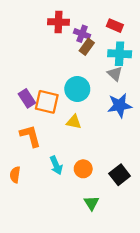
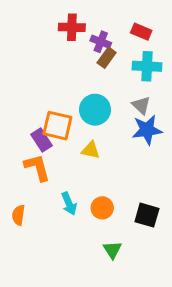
gray triangle: (115, 74) -> (141, 105), moved
purple rectangle: (27, 98) -> (42, 140), moved
black square: (120, 175) -> (147, 215), turned -36

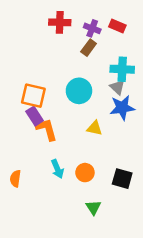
purple cross: (101, 42) -> (92, 28), moved
cyan cross: (147, 66) -> (122, 69), moved
orange square: (57, 126) -> (33, 96), moved
yellow triangle: (91, 150) -> (95, 128), moved
orange L-shape: (37, 167) -> (47, 129), moved

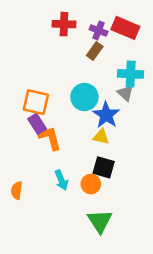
red rectangle: (117, 26) -> (125, 28), size x1.5
blue star: (122, 108) -> (106, 115), moved, turned -30
black square: (122, 179) -> (104, 167), moved
green triangle: (93, 207) -> (100, 221), size x1.5

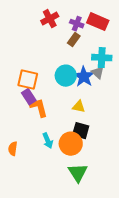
red cross: (64, 24) -> (50, 19), turned -30
blue star: (106, 115) -> (84, 77), moved
orange circle: (91, 184) -> (71, 144), size x1.5

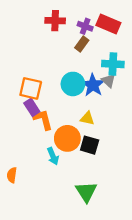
red cross: (50, 19) -> (55, 21), turned 30
orange circle: (71, 144) -> (67, 138), moved
orange semicircle: (13, 149) -> (12, 175), moved

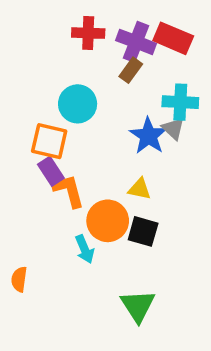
purple cross: (85, 26) -> (136, 42), size x1.5
cyan circle: (73, 84) -> (78, 104), moved

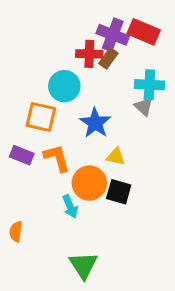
red cross: (88, 33) -> (89, 54), moved
blue star: (148, 136) -> (95, 123), moved
purple rectangle: (51, 171) -> (22, 155), moved, turned -35
green triangle: (138, 306) -> (83, 265), moved

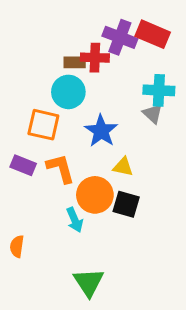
brown rectangle: (108, 58) -> (75, 62), moved, turned 54

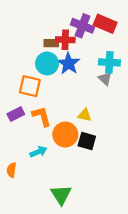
blue star: (101, 131) -> (69, 63), moved
purple rectangle: (23, 165) -> (16, 114), turned -49
cyan arrow: (75, 220) -> (38, 152), moved, turned -91

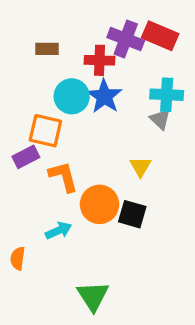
brown rectangle: (51, 43) -> (47, 49), moved
purple rectangle: (16, 114) -> (26, 157), moved
yellow triangle: (85, 115) -> (140, 167), moved, turned 48

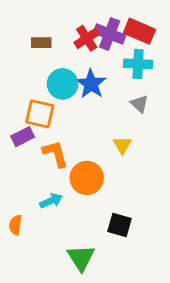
red cross: (99, 60) -> (87, 38), moved, turned -35
cyan cross: (167, 95) -> (138, 64), moved
black square: (132, 214) -> (120, 225), moved

